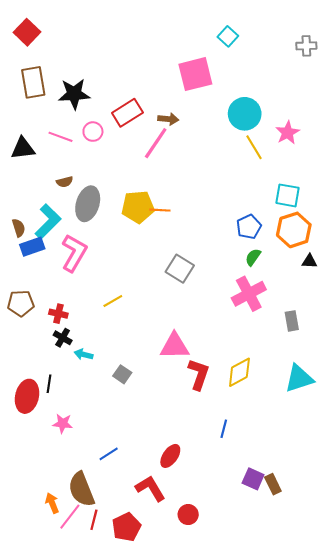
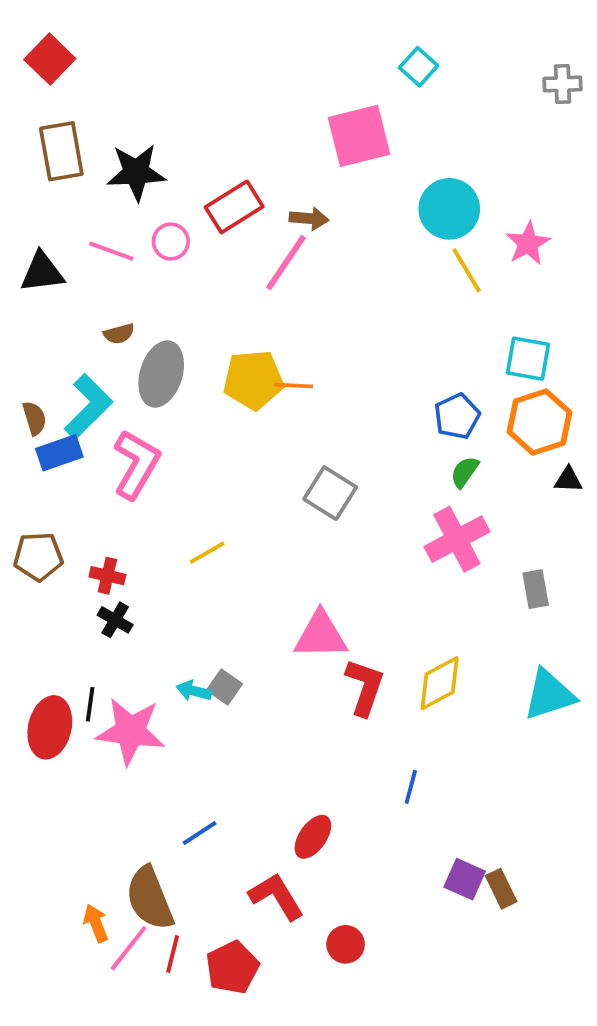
cyan arrow: (84, 354) -> (194, 691), moved
pink star: (63, 423) -> (130, 731), moved, size x1.8

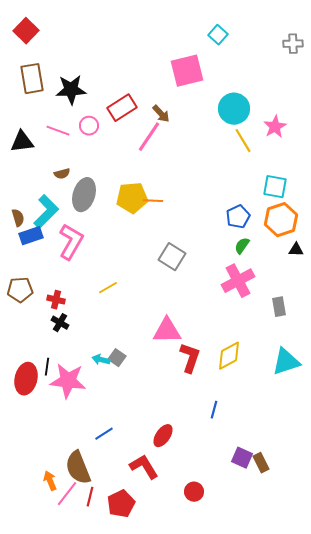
brown arrow: (309, 218) -> (161, 114), turned 42
red circle: (346, 944) -> (194, 492), moved

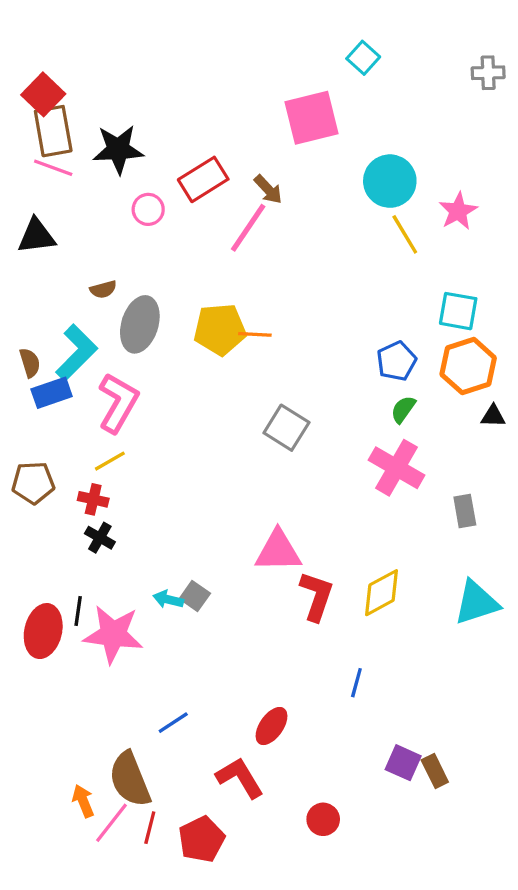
red square: (26, 31) -> (43, 94), moved
pink line: (58, 131) -> (53, 168), moved
pink cross: (238, 281) -> (396, 468), turned -32
yellow line: (108, 288) -> (110, 461), moved

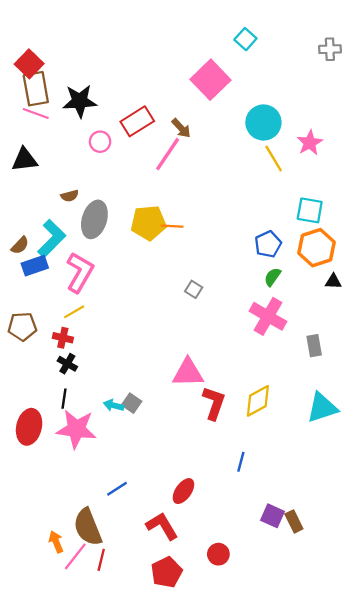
pink square: (311, 118) -> (211, 80), turned -30
brown semicircle: (30, 363) -> (20, 245), turned 60
gray square: (286, 428) -> (194, 289), size x0.6
black line: (78, 611) -> (64, 399), moved
red pentagon: (202, 839) -> (167, 572), moved

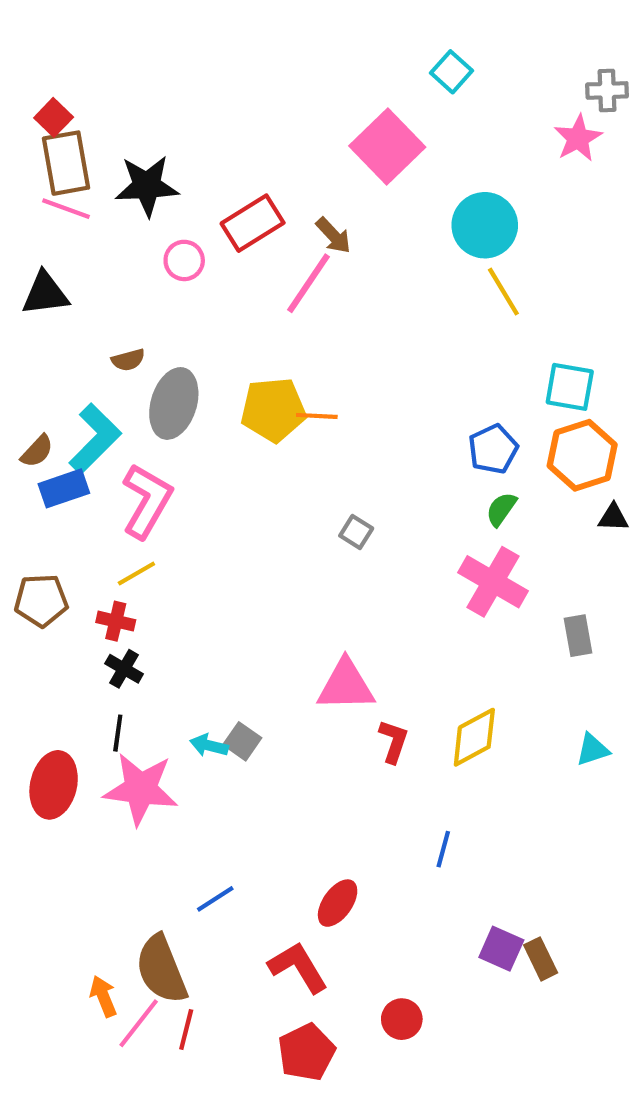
red square: (29, 64) -> (54, 117), size x0.7
pink star: (310, 143) -> (578, 138), moved
red L-shape: (214, 403) -> (394, 741), size x0.7
cyan triangle: (322, 408) -> (593, 750), size x0.6

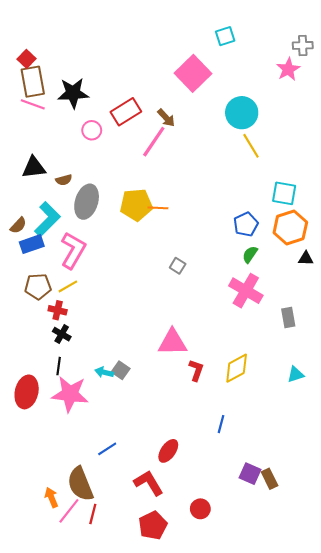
cyan square: (452, 72) -> (225, 36), turned 30
black triangle: (45, 294) -> (34, 168), moved
brown pentagon: (41, 600) -> (38, 286), moved

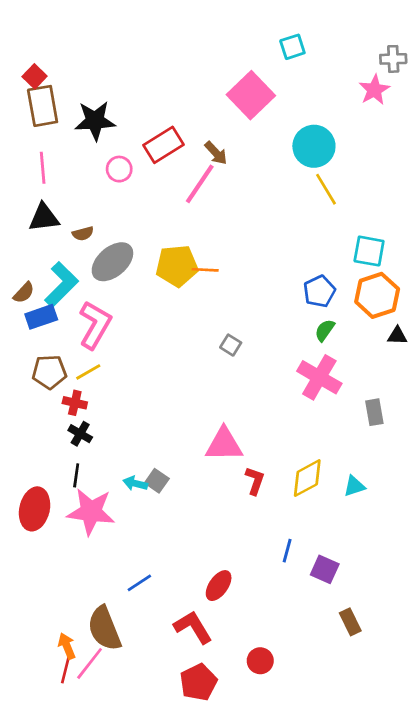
pink line: (33, 104) -> (43, 168), moved, turned 65
gray ellipse: (87, 202) -> (112, 262), turned 32
cyan triangle: (295, 374) -> (354, 486), moved
purple square: (250, 474) -> (325, 569), moved
red line: (93, 514) -> (65, 670), moved

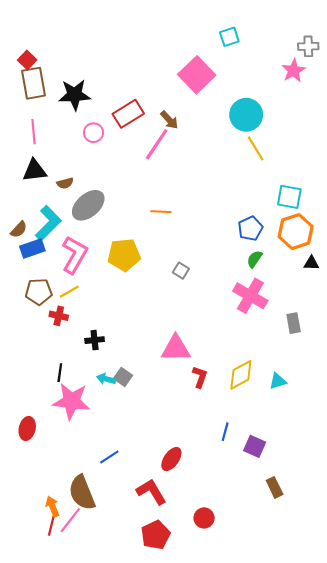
yellow pentagon: (177, 266) -> (124, 255), moved
black cross: (80, 434) -> (95, 340), moved, turned -36
red ellipse: (35, 509) -> (27, 428), moved, size x0.7

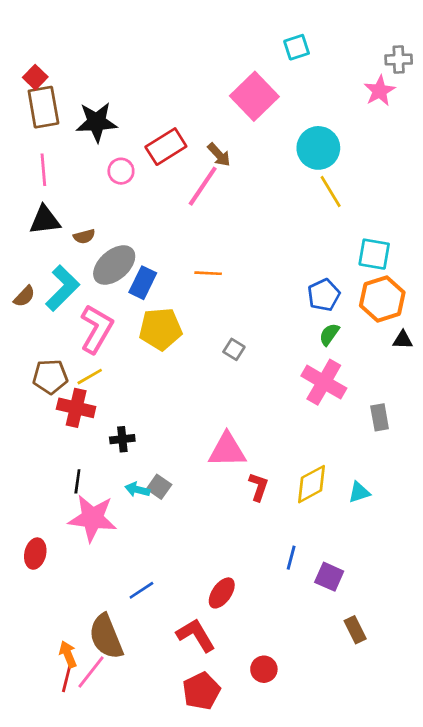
blue rectangle: (32, 248) -> (143, 283), moved, turned -45
red cross: (59, 316) -> (76, 408), size x1.5

